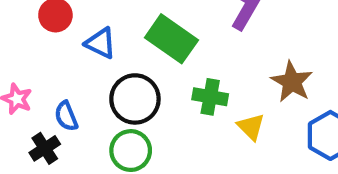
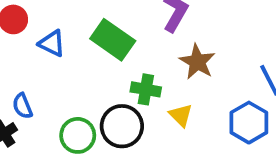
brown star: (292, 82) -> (197, 62), moved
black circle: (135, 99) -> (122, 126), moved

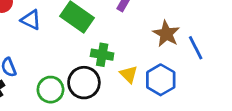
brown star: (197, 62) -> (166, 34), moved
blue hexagon: (249, 123) -> (161, 80), moved

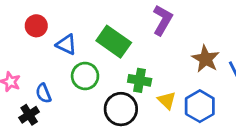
green circle: (50, 90) -> (85, 76), moved

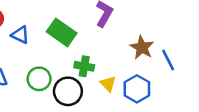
green circle: (85, 76) -> (39, 79), moved

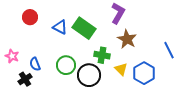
blue triangle: (20, 35) -> (60, 27), moved
brown star: (142, 47) -> (127, 39), moved

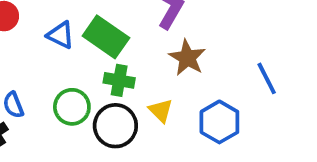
green cross: (102, 55) -> (119, 80), moved
yellow triangle: (121, 69) -> (161, 111), moved

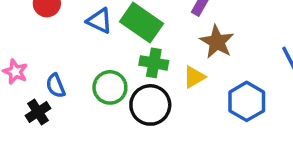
yellow triangle: (161, 111) -> (194, 77), moved, turned 45

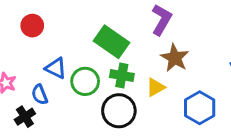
blue triangle: (99, 21) -> (56, 68), moved
green circle: (110, 87) -> (85, 81), moved

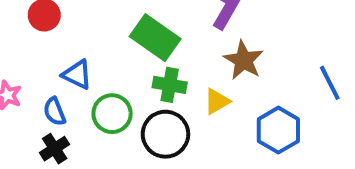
green circle: (85, 81) -> (112, 114), moved
black cross: (25, 117) -> (55, 149), moved

